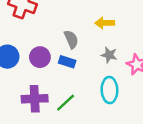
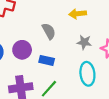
blue rectangle: (67, 62) -> (47, 60), moved

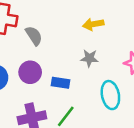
gray semicircle: (49, 31) -> (34, 36), moved
gray star: (84, 42) -> (89, 58), moved

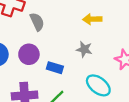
cyan ellipse: (110, 95) -> (98, 85), turned -50

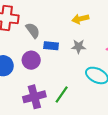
blue rectangle: (55, 68) -> (51, 46), moved

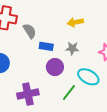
purple circle: (31, 60) -> (55, 67), moved
green line: (62, 94) -> (69, 93), moved

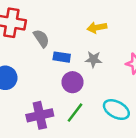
cyan ellipse: (88, 77) -> (116, 110), moved
green line: (69, 93) -> (75, 113), moved

